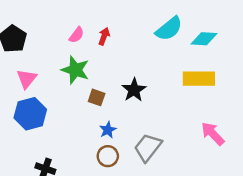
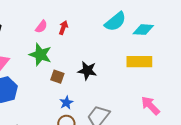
black star: (134, 90) -> (87, 71), turned -30

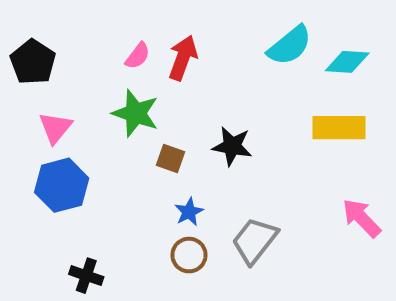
red arrow: (63, 28) -> (183, 58), size x1.5

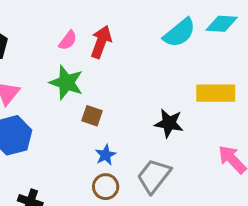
cyan diamond: (347, 62) -> (222, 24), moved
black star: (232, 146) -> (169, 123), moved

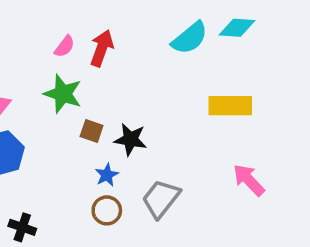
black star: (169, 123) -> (130, 139), moved

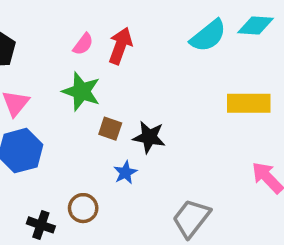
gray trapezoid: (161, 199) -> (191, 218), moved
brown circle: (107, 210) -> (83, 208), moved

